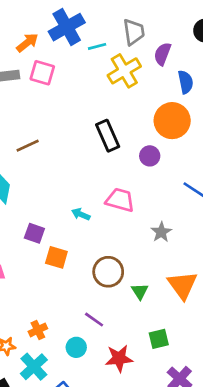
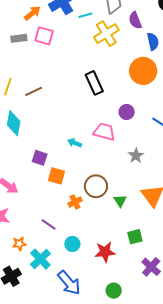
purple semicircle: (162, 54) -> (135, 20), turned -42
purple circle: (150, 156) -> (127, 112), moved
purple line: (94, 320) -> (49, 224), moved
orange cross: (38, 330) -> (75, 202), moved

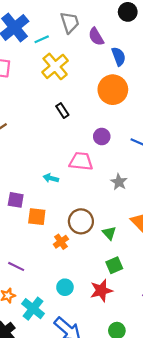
yellow cross: (106, 34) -> (55, 66), moved
black rectangle: (94, 83) -> (62, 111), size x0.6
purple line: (49, 224) -> (16, 266), moved
green square: (135, 237) -> (114, 265), moved

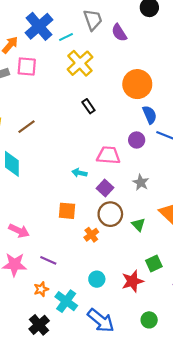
blue semicircle: (119, 56) -> (150, 115), moved
purple circle: (102, 137) -> (137, 140), moved
gray star: (119, 182) -> (141, 182), moved
purple square: (16, 200) -> (105, 188), moved, turned 35
green square: (114, 265) -> (154, 264), moved

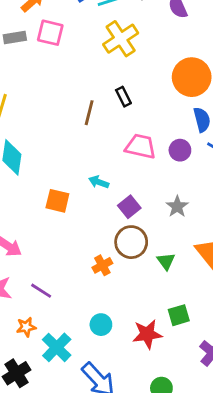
brown line: (27, 127) -> (89, 113), moved, turned -48
pink trapezoid: (108, 155) -> (141, 146), moved
orange square: (67, 211) -> (57, 201), moved

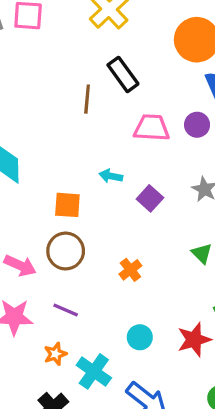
black rectangle: (123, 97) -> (123, 74), size x1.5
brown circle: (131, 242) -> (66, 251), moved

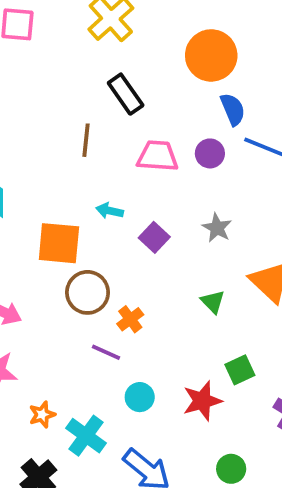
brown line: (87, 99) -> (86, 140), moved
orange square: (67, 205) -> (59, 243), size x1.4
brown circle: (66, 251) -> (88, 292), moved
purple line: (66, 310) -> (106, 352), moved

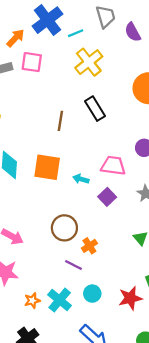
brown line: (86, 140) -> (60, 121), moved
pink trapezoid: (158, 156) -> (113, 166), moved
orange square: (59, 243) -> (47, 167), moved
cyan cross: (86, 436) -> (60, 300), moved

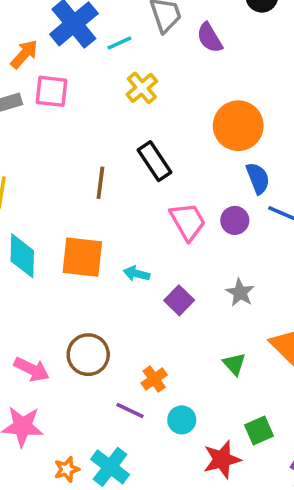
yellow cross: (89, 62) -> (142, 88), size x0.7
pink trapezoid: (113, 166) -> (188, 221), moved, turned 55
brown circle: (64, 228) -> (88, 355), moved
cyan circle: (92, 294) -> (182, 420), moved

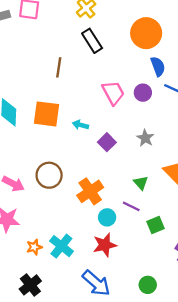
black rectangle: (155, 161) -> (92, 41), moved
orange cross: (154, 379) -> (90, 191), size x1.6
purple line: (130, 410) -> (131, 206), moved
red star: (222, 460) -> (105, 245), moved

